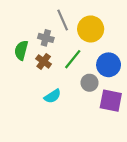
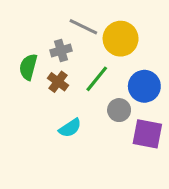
gray line: (63, 20) -> (83, 27), turned -40
gray cross: (46, 38) -> (61, 51), turned -32

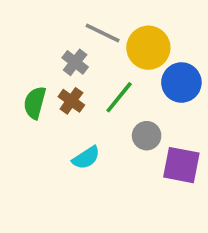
gray cross: (61, 51) -> (75, 62), turned -36
green semicircle: (28, 67) -> (35, 103), moved
blue circle: (144, 86) -> (181, 83), moved

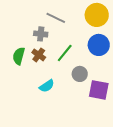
yellow circle: (148, 48) -> (97, 15), moved
gray cross: (75, 62) -> (41, 34), turned -32

